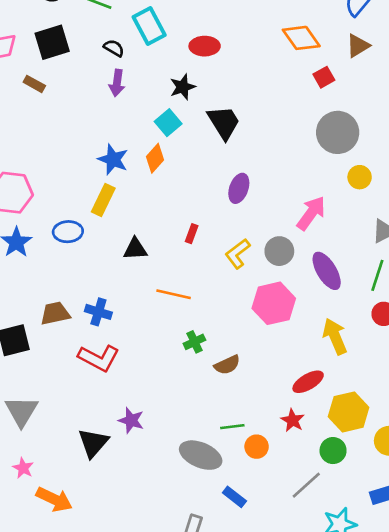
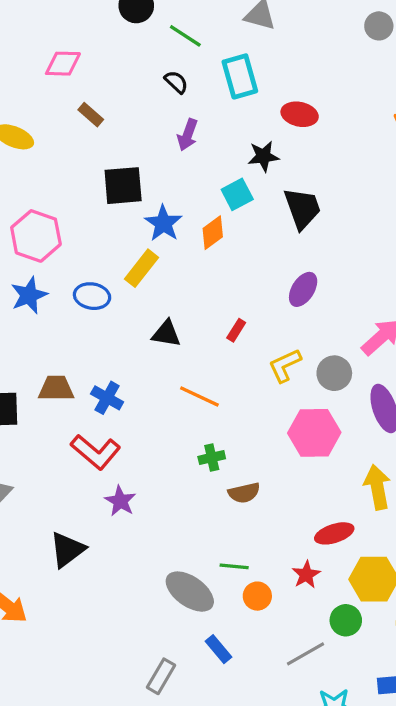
black square: (52, 42) -> (123, 186), moved
black semicircle: (114, 48) -> (176, 82), moved
purple star: (131, 420) -> (120, 501), moved

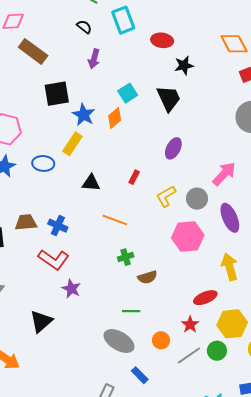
brown rectangle: (91, 115) -> (33, 51), size x1.8
black star: (263, 156) -> (184, 65), moved
green line: (234, 566) -> (131, 311), moved
gray line: (305, 654) -> (189, 355), moved

